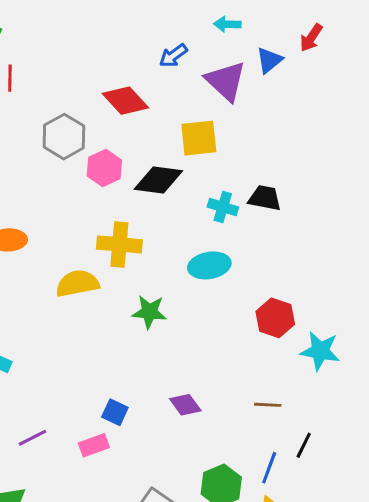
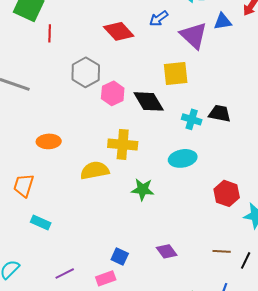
blue triangle: (269, 60) -> (223, 21), turned 30
red diamond: (125, 101) -> (119, 31), moved
black diamond: (158, 180) -> (149, 101), turned 52
black line: (304, 445) -> (246, 260), moved

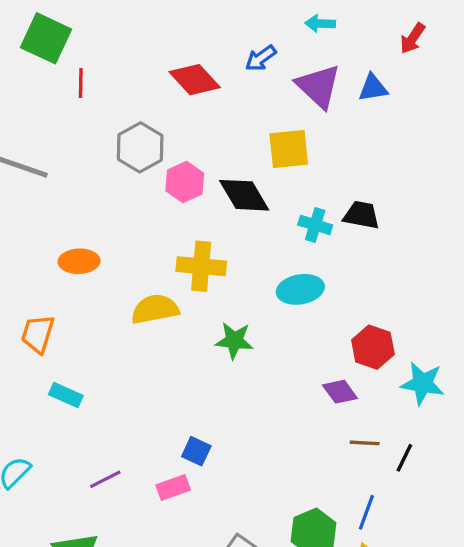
blue triangle: (223, 21) -> (373, 88), moved
purple diamond: (167, 251) -> (340, 392), moved

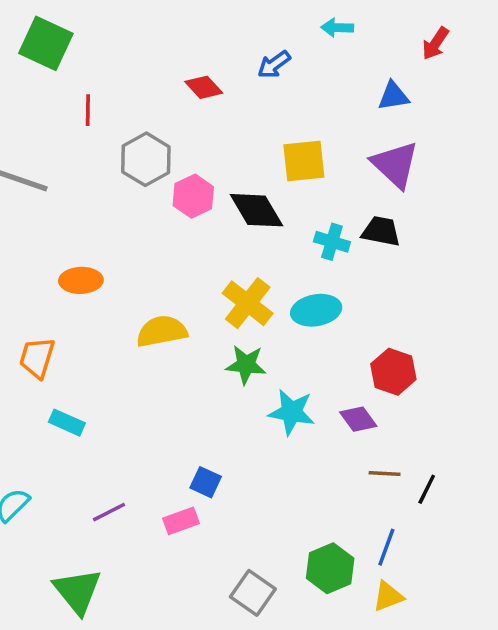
red diamond: (195, 80) -> (204, 87), size x0.7
red line: (81, 83) -> (88, 110), moved
purple triangle: (318, 86) -> (395, 165), moved
yellow cross: (201, 266) -> (248, 303), moved, turned 33
cyan star: (422, 383) -> (292, 412), moved

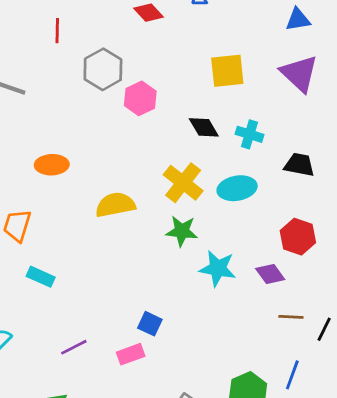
black diamond: (256, 210) -> (204, 127), moved, size x0.7
black trapezoid: (381, 231) -> (299, 165), moved

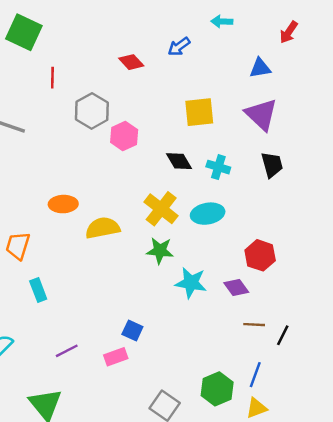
orange ellipse: (52, 165) -> (63, 204), moved
black trapezoid: (299, 165) -> (272, 165), moved, turned 64
cyan rectangle: (41, 277) -> (38, 290), turned 45

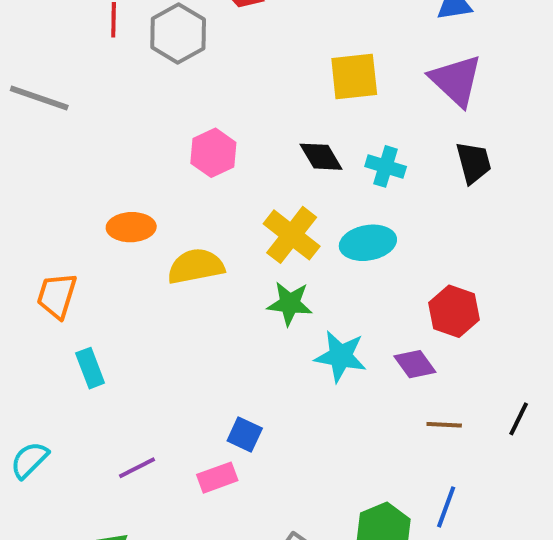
gray hexagon: (92, 111) -> (178, 33), moved
pink hexagon: (124, 136) -> (213, 153), moved
black line: (283, 335) -> (519, 419), moved

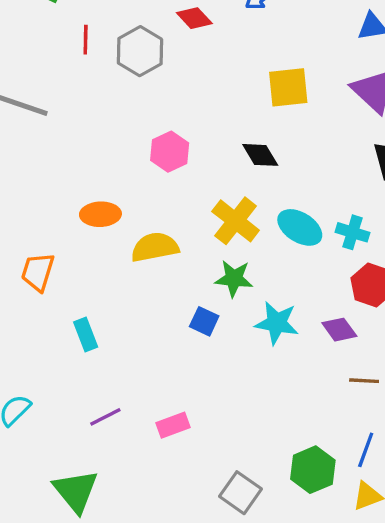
cyan cross: (386, 166) -> (353, 232), moved
cyan ellipse: (368, 243) -> (300, 227), turned 42
cyan rectangle: (90, 368) -> (86, 335), moved
blue square: (245, 435) -> (204, 321), moved

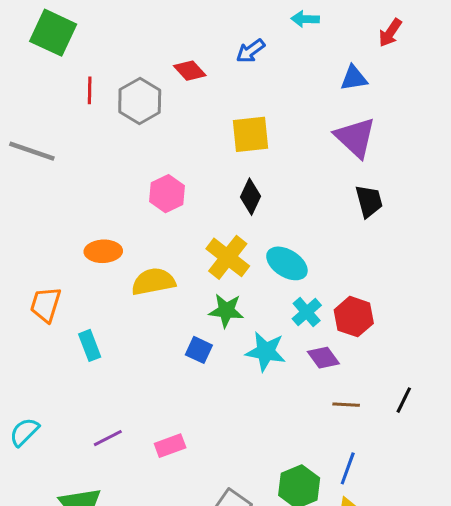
yellow square: (288, 87) -> (251, 134), moved
black diamond: (260, 155) -> (251, 197), turned 56
cyan cross: (353, 232) -> (307, 312), moved, turned 32
cyan rectangle: (86, 335) -> (90, 345), moved

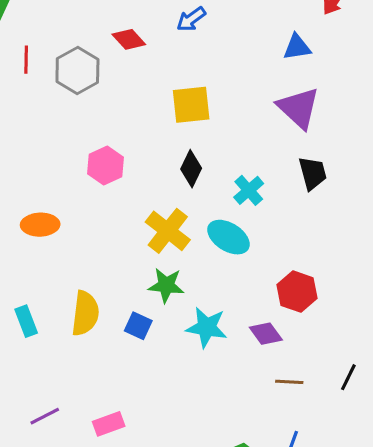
yellow semicircle: (153, 282) -> (85, 313), moved, turned 108
cyan cross: (307, 312) -> (249, 190), moved

